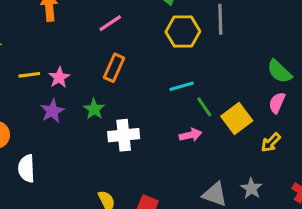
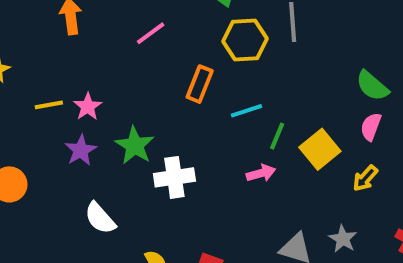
orange rectangle: (114, 68) -> (200, 84), moved
green line: (204, 107) -> (277, 136), turned 60
green star: (94, 109) -> (135, 145), size x1.4
white semicircle: (26, 169) -> (100, 218), moved, turned -36

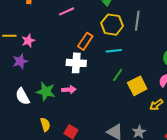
cyan line: (247, 111) -> (114, 51), moved
green star: (135, 145) -> (46, 92), moved, turned -30
pink arrow: (261, 173) -> (69, 90), moved
white cross: (174, 177) -> (76, 63), moved

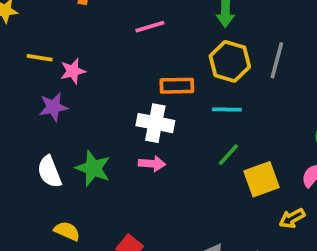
orange rectangle: (85, 41) -> (177, 86), turned 48
pink arrow: (69, 90) -> (152, 164), moved
yellow semicircle: (45, 125) -> (67, 231), moved, turned -56

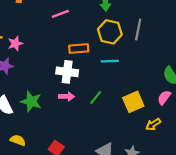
green line: (228, 155) -> (96, 98), moved

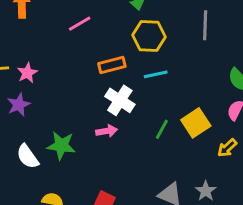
gray line: (138, 29) -> (205, 25), moved
white cross: (67, 72) -> (120, 100), moved, turned 35
green line: (96, 98) -> (162, 129), moved

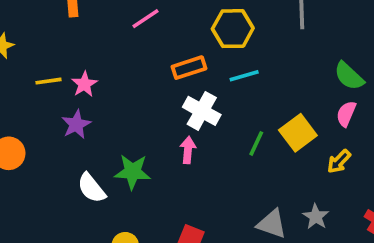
pink arrow: (107, 131) -> (188, 150), turned -72

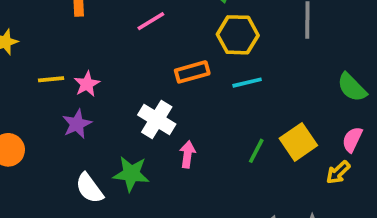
white cross: (202, 111) -> (157, 119), moved
pink semicircle: (346, 114) -> (352, 140), moved

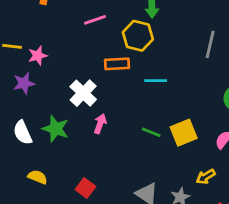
yellow hexagon: (238, 35) -> (138, 36), moved
green line: (256, 151) -> (151, 132), turned 72
yellow arrow: (338, 172) -> (206, 177), moved

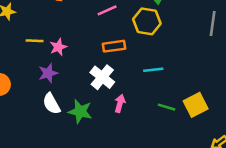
orange rectangle: (117, 64) -> (114, 46), moved
cyan line: (156, 81) -> (153, 70), moved
white semicircle: (23, 133) -> (52, 104), moved

